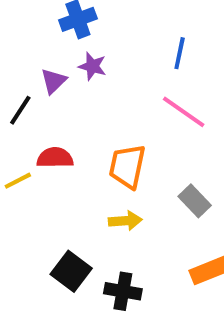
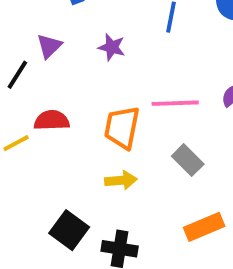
purple star: (92, 66) -> (112, 47), moved
pink line: (184, 112) -> (175, 103), moved, turned -36

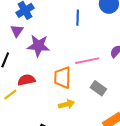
purple triangle: (49, 46) -> (17, 31), moved
purple star: (112, 47) -> (38, 46), moved, size x1.6

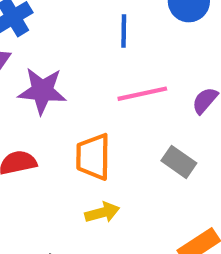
pink line: (87, 61) -> (142, 94), moved
gray rectangle: (98, 88) -> (179, 162), moved

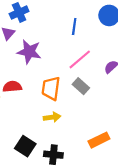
pink line: (142, 94) -> (80, 59), turned -35
gray rectangle: (179, 162) -> (81, 86), moved

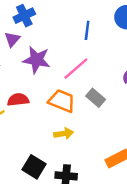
pink line: (80, 59) -> (76, 69), moved
orange trapezoid: (51, 88) -> (62, 101), turned 105

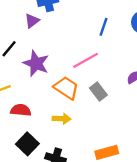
purple star: (37, 60) -> (36, 63), moved
red semicircle: (18, 100) -> (21, 110), moved

